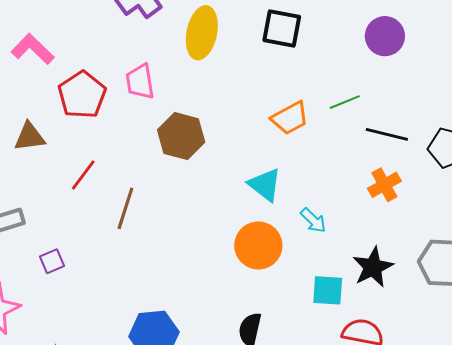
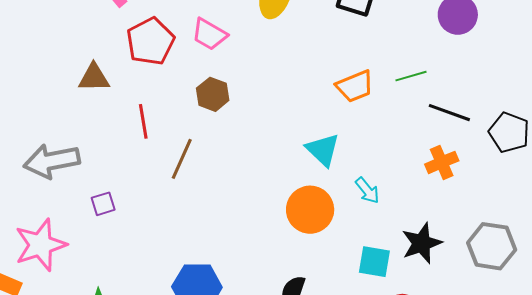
pink trapezoid: (140, 82) -> (209, 34), turned -57
brown hexagon: (181, 136) -> (213, 94), moved, size x0.7
red line: (83, 175) -> (143, 121), turned -52

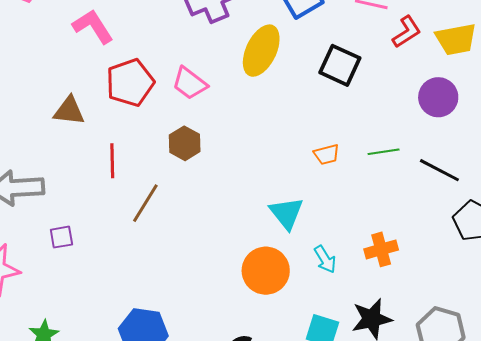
orange trapezoid: (355, 86) -> (327, 154), size x0.7
black line: (449, 113) -> (439, 170), moved
orange cross: (442, 162) -> (381, 249), moved

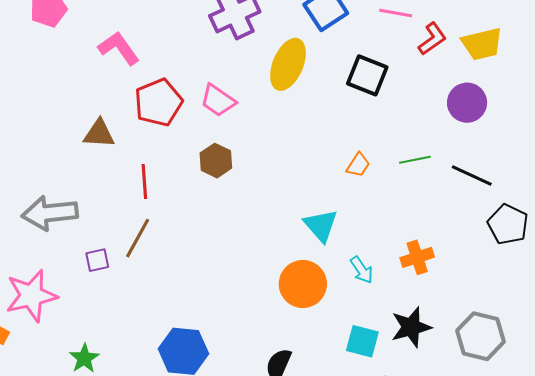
orange trapezoid: (327, 154) -> (358, 165), turned -40
brown line: (145, 203) -> (138, 238), moved

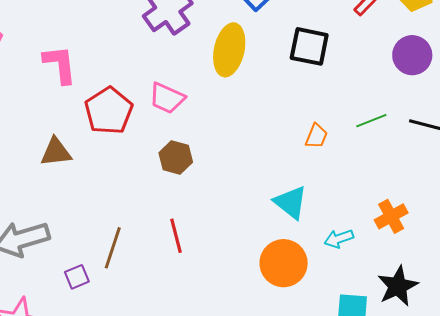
pink L-shape: (119, 48) -> (60, 64), turned 39
red line: (144, 181) -> (176, 236), moved
cyan arrow: (362, 270) -> (339, 239), turned 116

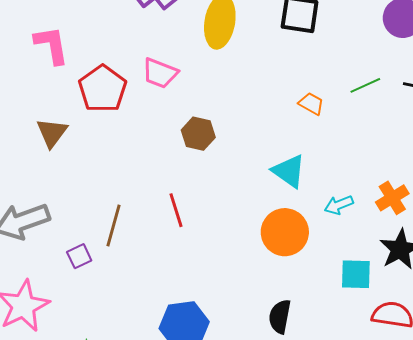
orange trapezoid: (316, 136) -> (311, 104), turned -80
brown triangle: (56, 152) -> (52, 133), turned -44
brown hexagon: (176, 157) -> (198, 134), moved
orange cross: (391, 216) -> (392, 198), moved

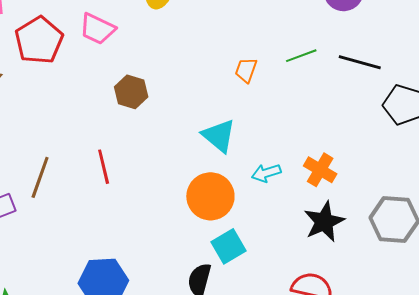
orange trapezoid: (311, 104) -> (246, 70), turned -104
orange cross: (392, 198) -> (320, 170), turned -32
cyan square: (356, 274) -> (228, 246), moved, turned -36

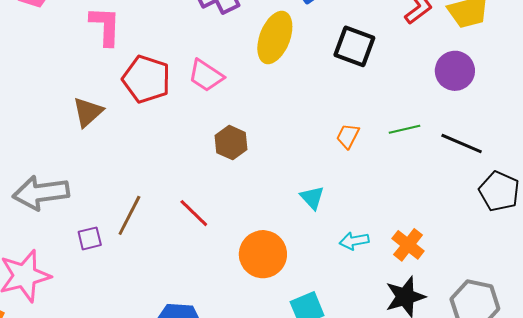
red pentagon: (39, 40) -> (146, 79), turned -30
cyan triangle: (219, 136) -> (312, 198), size x0.7
red line: (104, 167) -> (194, 213), turned -40
orange circle: (210, 196) -> (263, 254), moved

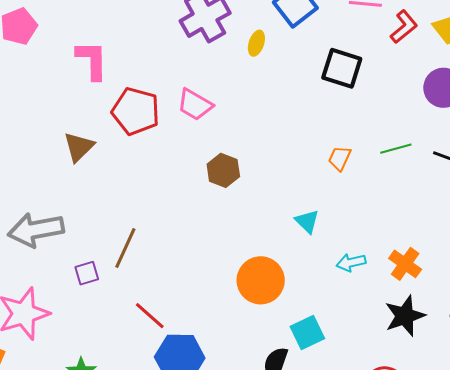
yellow ellipse: (275, 38) -> (256, 43), moved, size x0.5
red line: (194, 213) -> (150, 316), moved

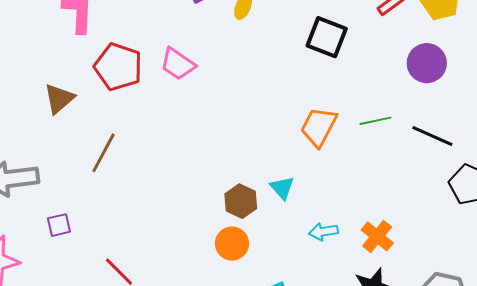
orange trapezoid: (340, 158) -> (319, 127), size x1.6
brown hexagon: (223, 170) -> (241, 201), moved
brown line: (125, 248) -> (104, 153), moved
orange circle: (261, 280) -> (232, 244), size x0.7

